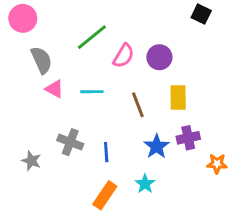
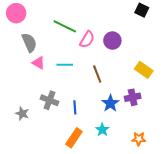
green line: (92, 37) -> (65, 26), turned 65
yellow rectangle: (178, 97) -> (144, 70), moved, turned -54
orange star: (217, 164) -> (139, 139), moved

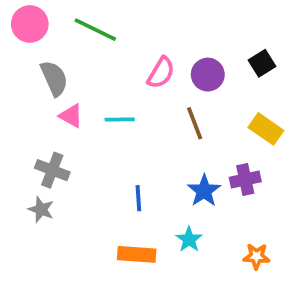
black square: (142, 10) -> (262, 63), moved, turned 32
green line: (65, 26) -> (95, 30), moved
brown line: (97, 74) -> (195, 123), moved
gray cross: (50, 100) -> (52, 170), moved
orange rectangle: (74, 138) -> (137, 254), turned 60

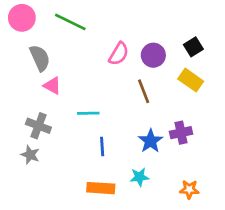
cyan line: (120, 120) -> (88, 113), moved
yellow rectangle: (266, 129) -> (191, 80), moved
cyan star: (189, 239) -> (139, 177), turned 30

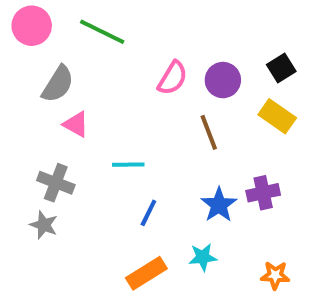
gray semicircle: (40, 58) -> (58, 84), turned 56
blue line: (102, 147) -> (148, 213), turned 30
orange rectangle: (101, 188) -> (146, 273), turned -36

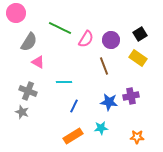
green line: (102, 32) -> (60, 28), moved
blue star: (219, 205) -> (109, 102), turned -30

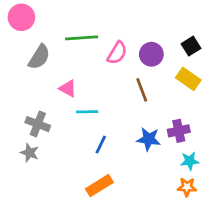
green line: (60, 28) -> (82, 38), turned -30
pink triangle: (38, 62) -> (68, 88), moved
cyan star: (101, 128) -> (190, 161), moved

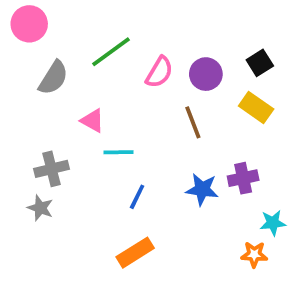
green line: (82, 38) -> (111, 52), turned -32
gray cross: (38, 124) -> (52, 169), turned -35
cyan star: (190, 161) -> (273, 223), moved

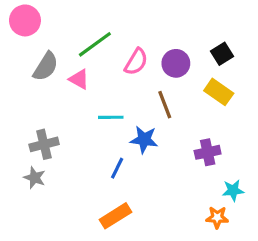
pink triangle: (92, 121) -> (79, 79), moved
cyan line: (118, 152) -> (111, 117), moved
blue star: (202, 189) -> (144, 140), moved

